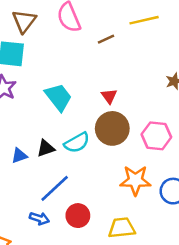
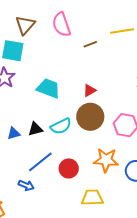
red triangle: (109, 96) -> (90, 90), turned 32
cyan trapezoid: (58, 97) -> (48, 88), turned -35
red circle: (78, 216) -> (69, 168), moved

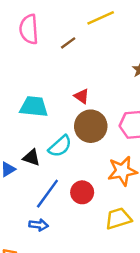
pink semicircle: (61, 24) -> (29, 29), turned 30
red triangle: (90, 90) -> (82, 96), turned -40
black triangle: (35, 129) -> (32, 157), turned 49

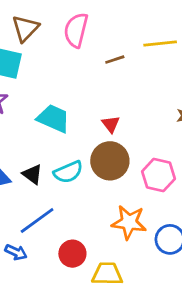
red circle: (82, 192) -> (72, 254), moved

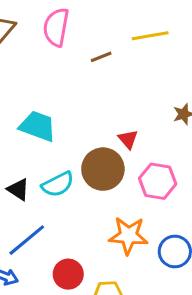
red triangle: (111, 124) -> (128, 139), moved

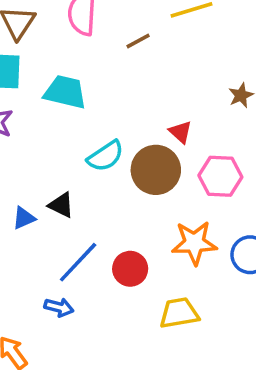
cyan trapezoid: (38, 126) -> (65, 92), moved
cyan semicircle: (58, 184) -> (105, 156), moved
red circle: (68, 274) -> (130, 269), moved

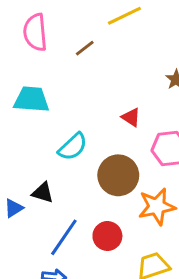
brown circle: (156, 170) -> (118, 175), moved

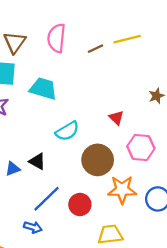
brown line: (85, 48) -> (96, 49), moved

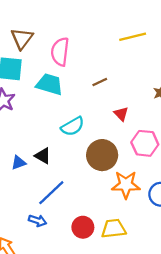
pink semicircle: (56, 38) -> (60, 52), moved
brown line: (96, 49) -> (100, 82), moved
red circle: (80, 204) -> (83, 227), moved

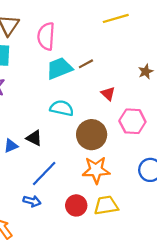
cyan trapezoid: (49, 84) -> (59, 68), moved, turned -36
cyan semicircle: (73, 126) -> (62, 108), turned -135
orange star: (126, 185) -> (96, 170), moved

